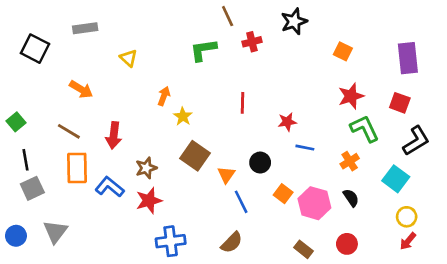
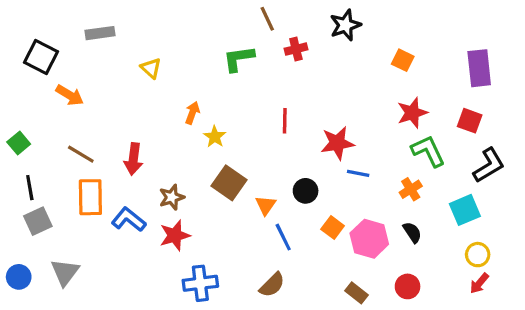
orange arrow: (81, 89) -> (70, 95), moved
red star: (287, 122) -> (337, 143), size x1.5
cyan square: (396, 179) -> (465, 210), turned 30

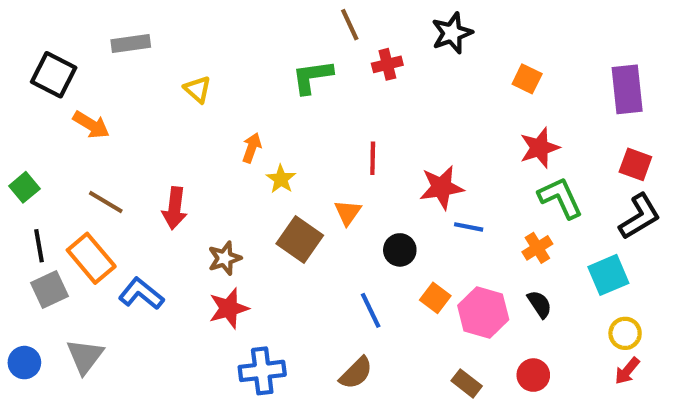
red square: (470, 121) -> (635, 164), moved
orange rectangle: (90, 197) -> (91, 258), moved, turned -39
orange triangle: (266, 205) -> (348, 212), moved
blue L-shape: (129, 220) -> (141, 294), moved

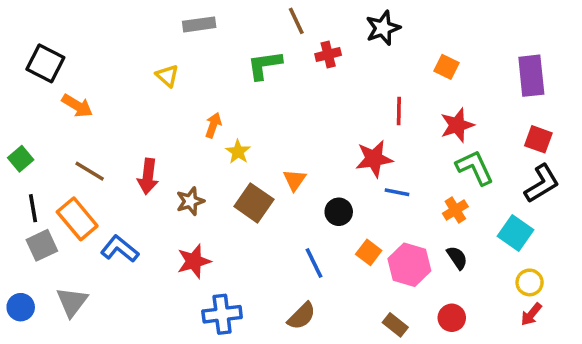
gray rectangle: (131, 43) -> (199, 24), moved
red line: (373, 158) -> (399, 111), moved
brown star: (225, 258) -> (190, 201), moved
cyan square: (608, 275) -> (515, 233), turned -32

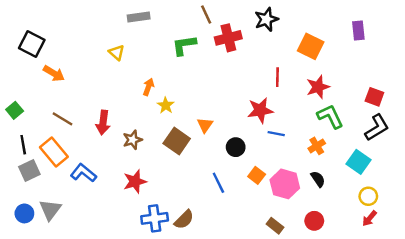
red cross: (328, 55) -> (228, 38), size x1.5
orange square: (446, 67) -> (311, 46), size x1.5
purple rectangle: (531, 76) -> (358, 30), moved, size x0.7
blue circle: (21, 307) -> (24, 213), moved
brown semicircle: (302, 316) -> (184, 220), moved

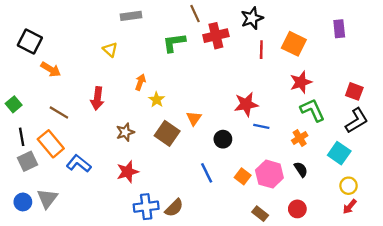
red line: (277, 77) -> (261, 50), moved
red arrow: (103, 123) -> (97, 98), moved
orange square: (257, 175) -> (243, 176), moved

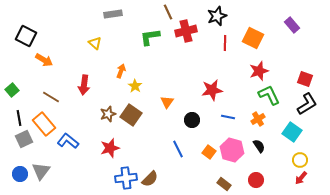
purple rectangle: (339, 29) -> (292, 25), turned -35
blue line: (261, 126) -> (228, 117), moved
brown square: (167, 133) -> (131, 115), moved

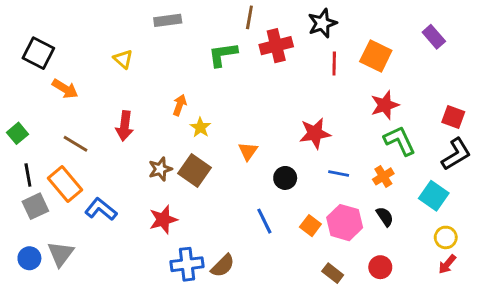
brown line: (168, 12) -> (249, 17), turned 35
yellow triangle: (95, 43) -> (123, 59), moved

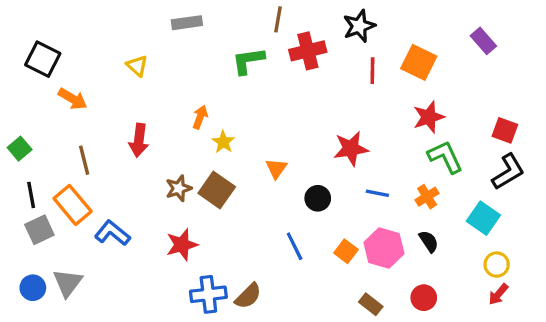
brown line: (75, 144) -> (84, 160), turned 45

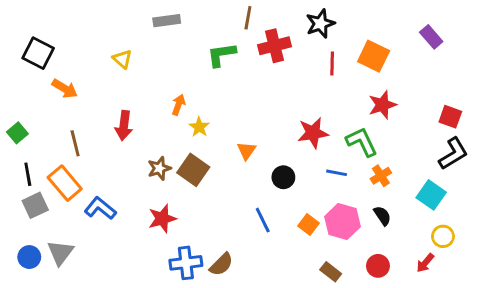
green L-shape: (445, 157) -> (362, 142), moved
red arrow: (498, 294) -> (425, 263), moved

